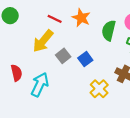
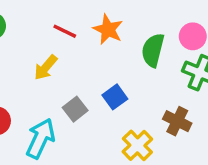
yellow arrow: (43, 41) -> (46, 67), size x0.7
gray square: (63, 56) -> (75, 109), moved

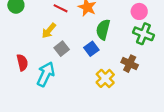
green semicircle: (153, 50) -> (103, 30), moved
gray square: (75, 109) -> (62, 49), moved

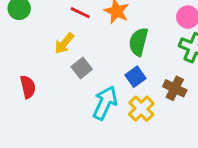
blue square: (91, 49) -> (136, 77), moved
cyan arrow: (46, 74) -> (105, 103), moved

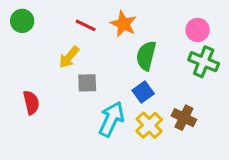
gray square: (82, 68) -> (87, 83), turned 36
brown cross: (175, 88) -> (184, 118), moved

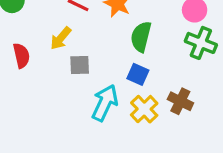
blue square: (143, 92) -> (138, 74), turned -30
red semicircle: (31, 103) -> (21, 56), moved

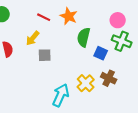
blue square: (138, 74) -> (101, 53), moved
cyan arrow: (105, 103) -> (61, 95), moved

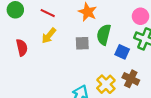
red line: (44, 17) -> (48, 13), moved
gray square: (45, 55) -> (82, 43), moved

